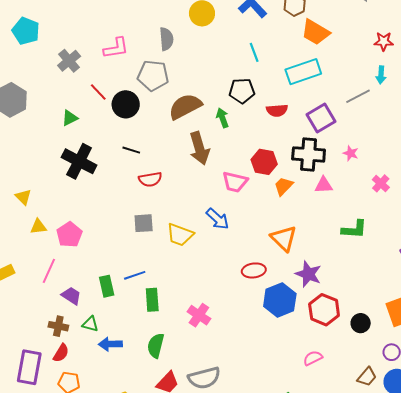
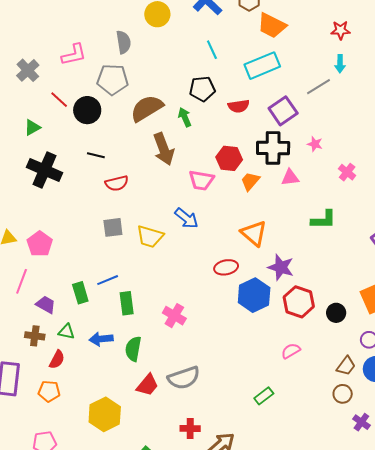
blue arrow: (110, 344) -> (101, 339), moved
red semicircle: (61, 353) -> (57, 360), moved

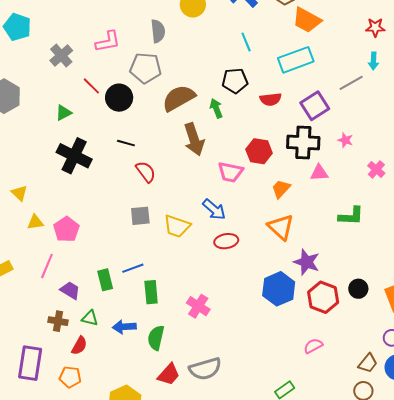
orange trapezoid: (250, 181) -> (281, 189), moved
red semicircle: (117, 183) -> (146, 172), turned -115
red ellipse: (226, 267) -> (226, 241), moved
black circle: (336, 313) -> (358, 289), moved

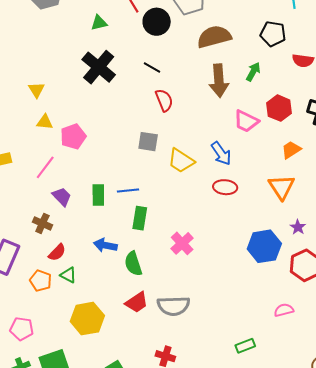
green arrow: (216, 108) -> (253, 72), moved, turned 36
purple star: (307, 262) -> (298, 227), size x0.6
green triangle: (90, 318) -> (68, 275), moved
green semicircle: (156, 338) -> (133, 264), turned -45

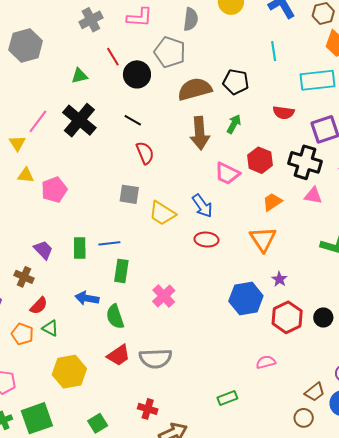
black pentagon: (273, 34) -> (236, 82), moved
pink line: (45, 167) -> (38, 121), moved

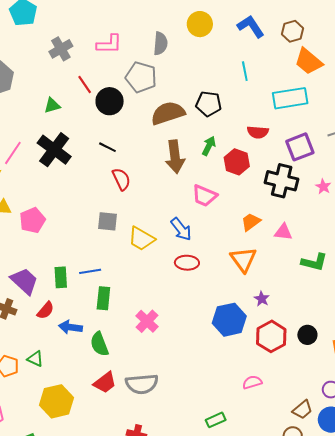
red hexagon: (260, 160) -> (237, 162), moved
pink triangle: (313, 196) -> (283, 232), moved
purple trapezoid: (43, 250) -> (24, 281), size x1.4
red semicircle: (39, 306) -> (45, 310), moved

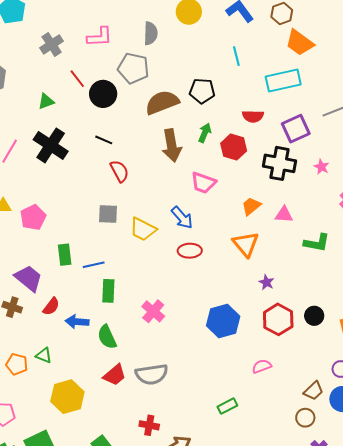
green rectangle: (61, 277) -> (65, 255), moved
blue hexagon: (229, 320) -> (223, 321), moved

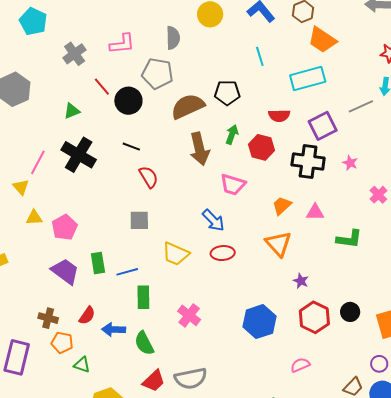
yellow trapezoid: (143, 229) -> (176, 254), moved
purple trapezoid: (28, 278) -> (65, 271), moved
orange pentagon: (17, 364) -> (62, 343), moved

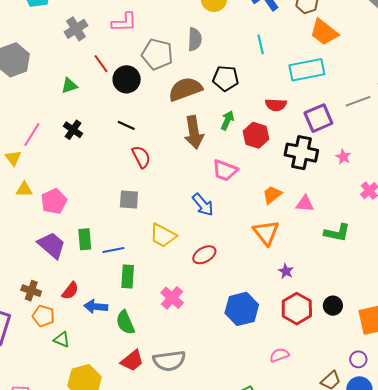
gray semicircle: (173, 38) -> (195, 39), moved
black cross: (79, 155) -> (73, 130), size x0.6
red ellipse: (223, 253) -> (204, 255), moved, turned -30

